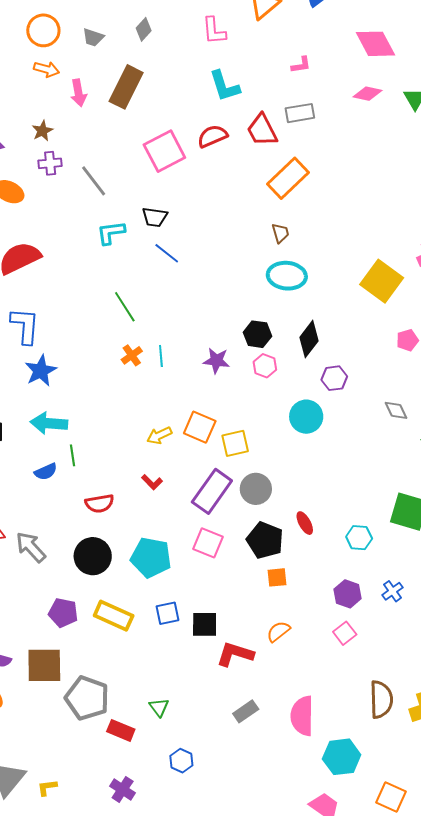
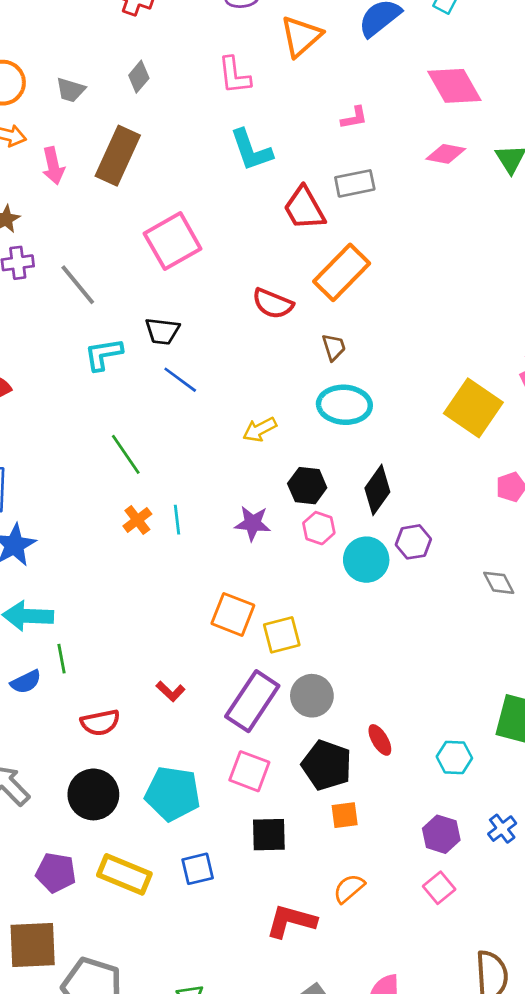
red semicircle: (212, 136) -> (273, 304), moved, turned -132
cyan circle: (306, 417) -> (366, 560), moved
yellow arrow: (159, 435) -> (260, 429), moved
black square: (205, 624) -> (269, 835), moved

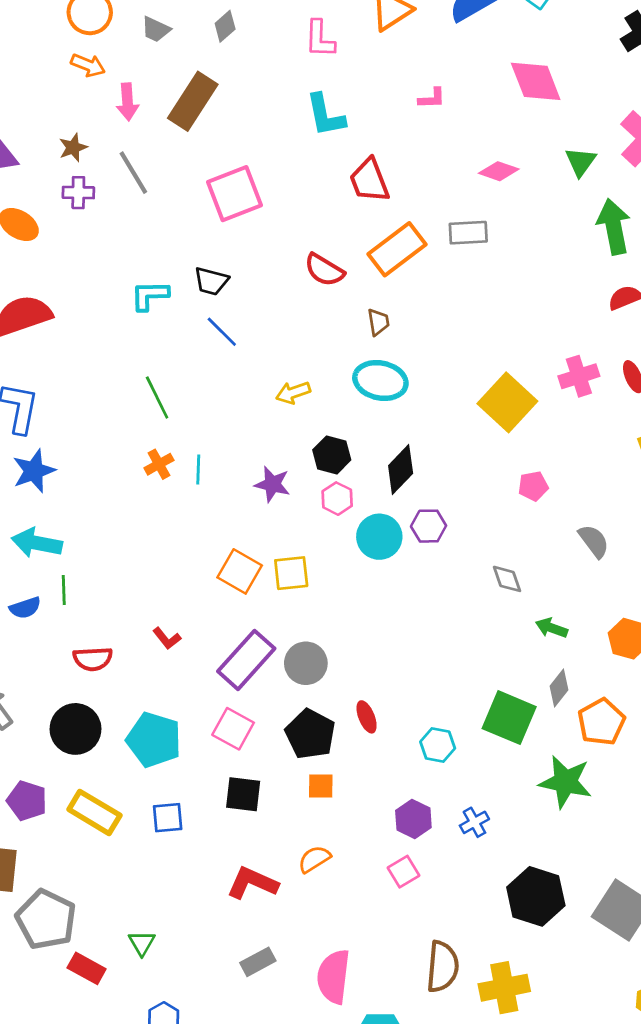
pink diamond: (446, 154) -> (499, 171), moved
gray rectangle: (355, 183) -> (468, 233), moved
gray line: (78, 285) -> (133, 173), moved
yellow square: (282, 635) -> (291, 573), moved

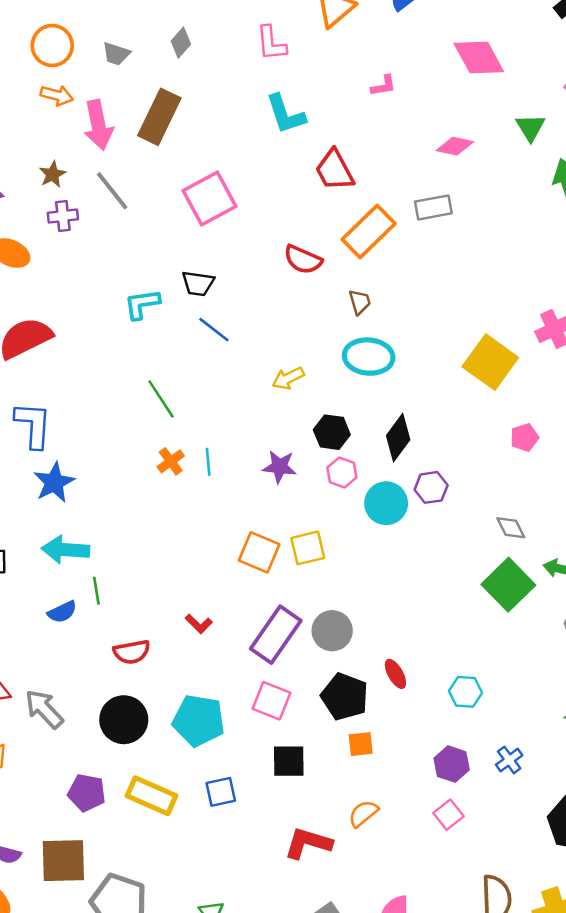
pink arrow: (128, 102) -> (98, 125), size x1.4
green square: (509, 718) -> (508, 585), moved, turned 30

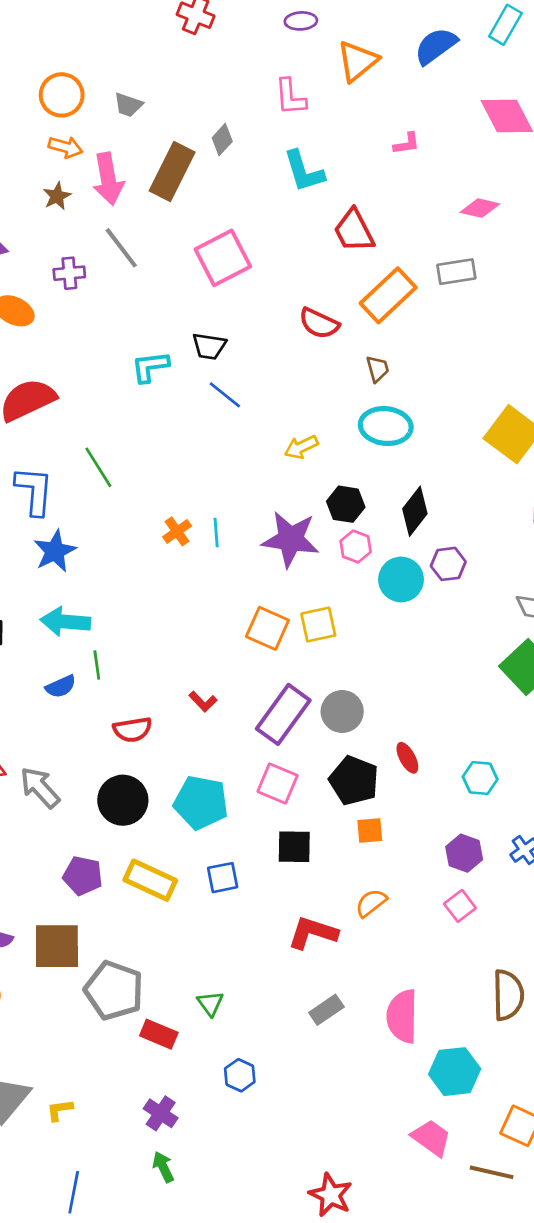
gray diamond: (181, 43) -> (222, 140), moved
brown star: (53, 174) -> (57, 196), moved
green line: (161, 399) -> (98, 467), moved
purple star: (280, 467) -> (291, 539), size x1.6

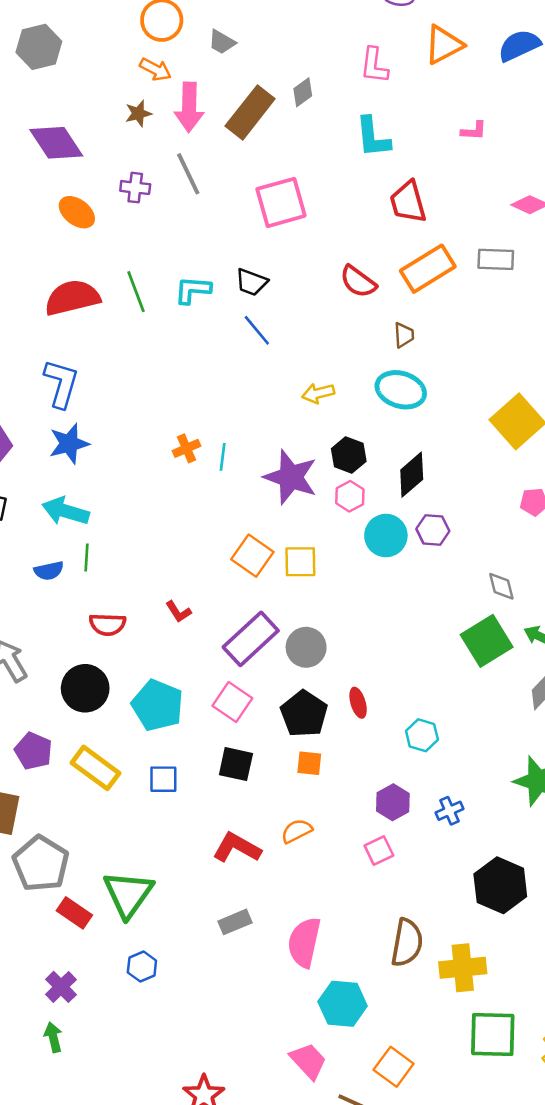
green line: (98, 467) -> (136, 292), moved
green triangle: (210, 1003) -> (128, 894), size x2.0

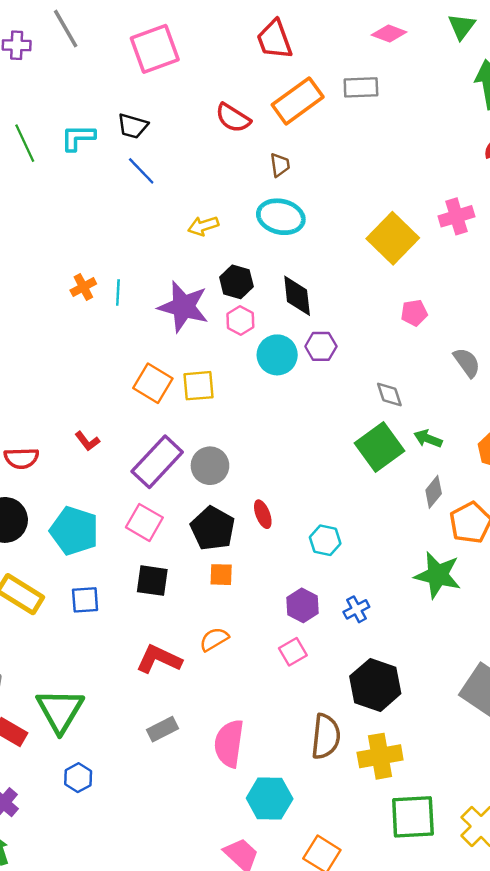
black diamond: (412, 475) -> (297, 296), turned -51
black hexagon: (500, 885) -> (375, 685), moved

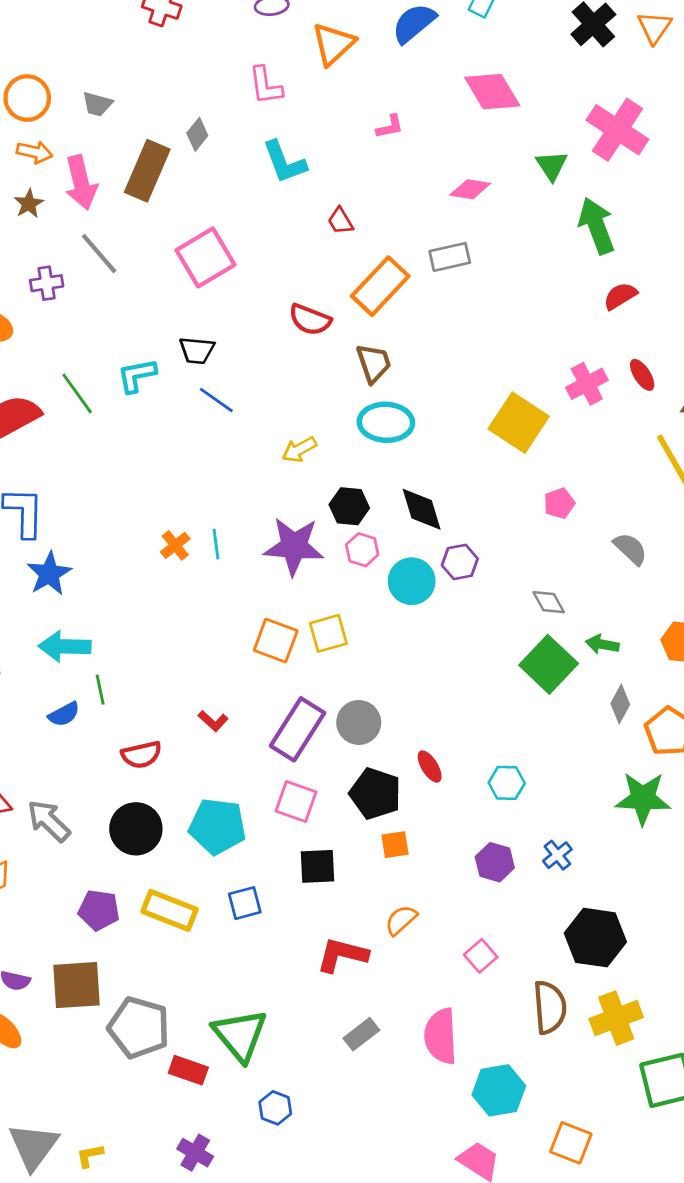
red trapezoid: (274, 40) -> (340, 221), size x0.6
brown trapezoid: (280, 165) -> (374, 363), size x1.4
pink square: (293, 652) -> (481, 956), moved

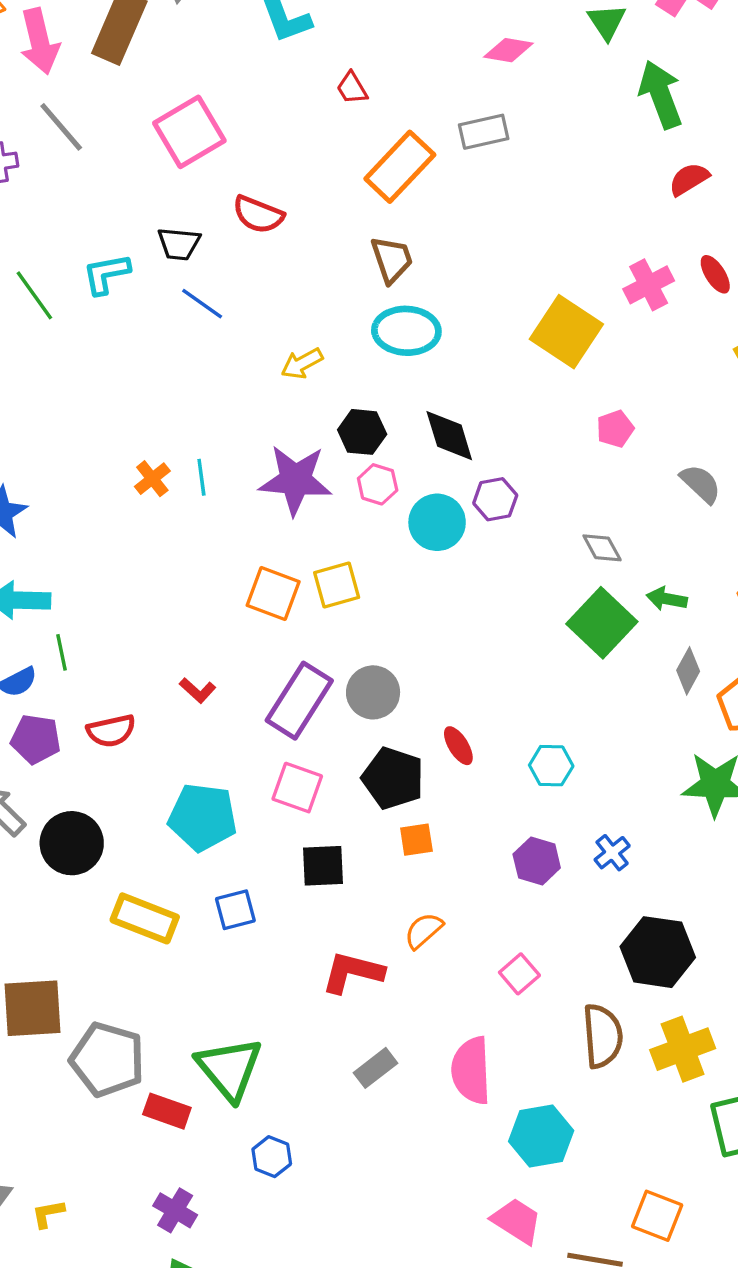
red semicircle: (310, 320) -> (258, 215), moved
black circle: (136, 829) -> (72, 843), moved
purple pentagon: (99, 910) -> (36, 739), moved
orange square: (571, 1143) -> (657, 1216), moved

